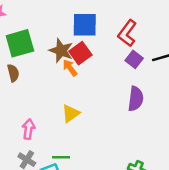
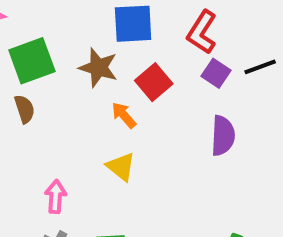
red square: (80, 53) -> (154, 82), moved
orange arrow: (70, 68) -> (124, 115), moved
yellow triangle: (71, 113) -> (121, 167), turned -42

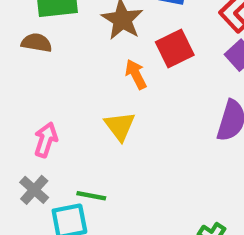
brown semicircle: (25, 109) -> (37, 43), turned -76

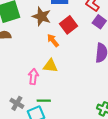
yellow triangle: (120, 126) -> (50, 66), turned -35
pink arrow: (46, 140) -> (33, 77), moved

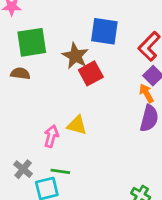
red square: (68, 25) -> (91, 73), moved
orange arrow: (53, 40) -> (146, 93), moved

